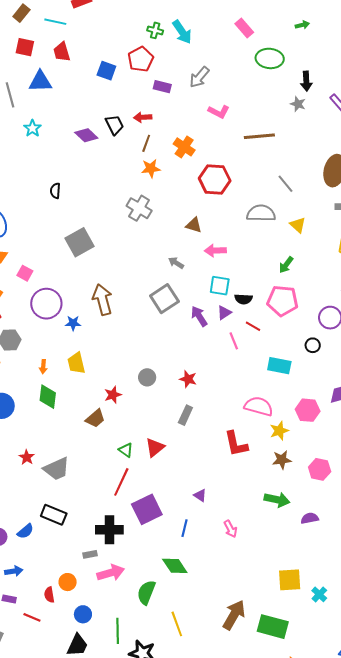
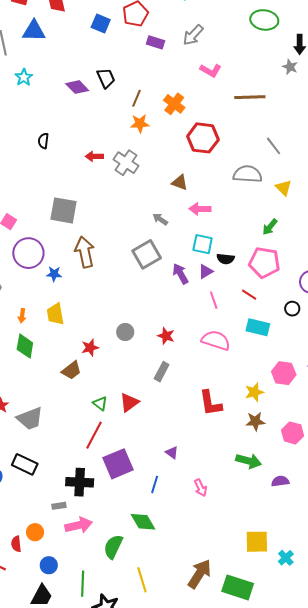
red arrow: (143, 117) -> (94, 156), moved
gray square: (79, 242) -> (64, 210), moved, turned 36
red line: (253, 326) -> (249, 295), moved
pink semicircle: (259, 406) -> (216, 340), moved

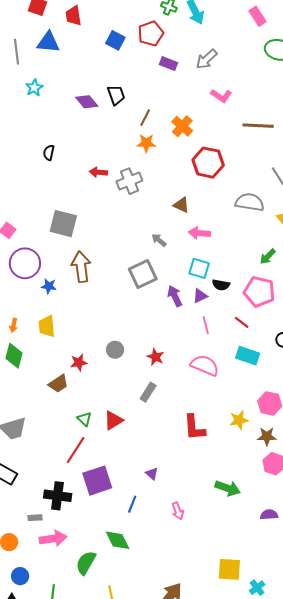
gray cross: (126, 163) -> (129, 181), turned 30
brown star: (255, 421) -> (267, 436), moved
purple semicircle: (280, 481) -> (269, 515), moved

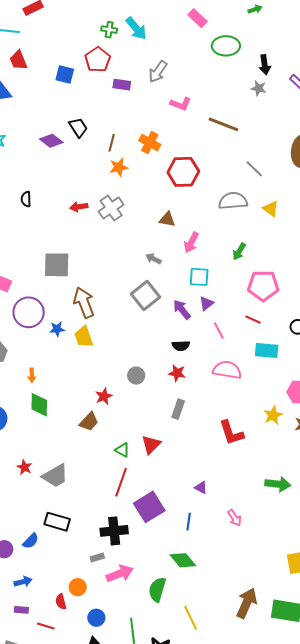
brown line: (258, 126) -> (223, 124), turned 32
pink arrow: (199, 233) -> (191, 242), turned -55
green arrow: (268, 257) -> (239, 251), moved
black semicircle: (221, 285) -> (181, 346), moved
yellow trapezoid: (47, 326) -> (84, 337), moved

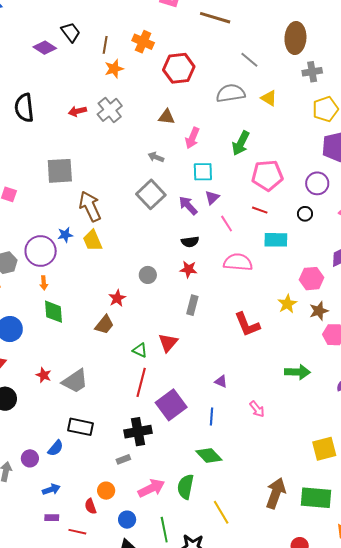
black semicircle: (26, 199) -> (24, 108), size x1.8
green arrow: (239, 251) -> (241, 143), size x1.4
purple circle: (29, 312) -> (41, 251), moved
pink arrow: (120, 574) -> (151, 488), moved

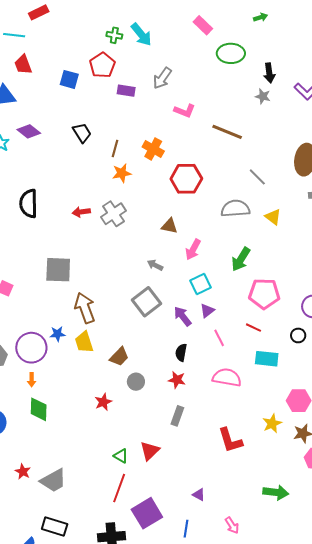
purple diamond: (45, 48) -> (29, 131), moved
cyan square: (203, 172) -> (200, 284), turned -30
black semicircle: (190, 242) -> (181, 353), turned 102
brown trapezoid: (104, 325) -> (119, 357), moved

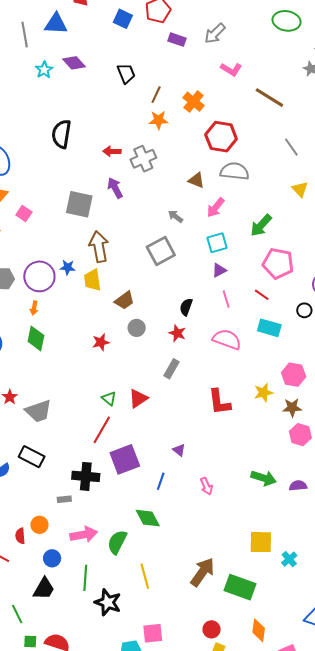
gray semicircle: (235, 208) -> (235, 171), moved
purple arrow: (183, 316) -> (115, 188), moved
green arrow: (276, 492) -> (264, 478), moved

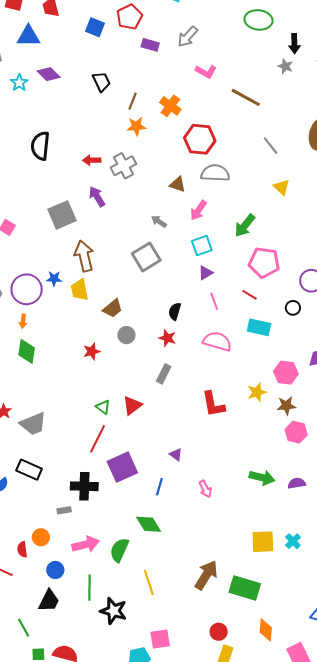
gray square: (79, 204) -> (62, 215), turned -32
cyan cross: (289, 559) -> (293, 541), moved

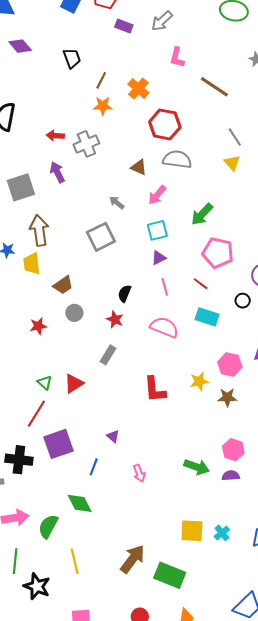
pink L-shape: (206, 72) -> (177, 57), turned 70
yellow triangle: (282, 187) -> (232, 163), moved
pink hexagon: (296, 432) -> (233, 450), moved

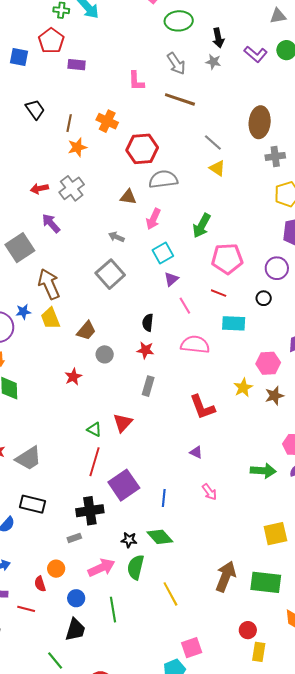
gray arrow: (162, 21) -> (176, 64), moved, turned -65
purple triangle: (113, 436) -> (196, 452), moved
black star: (37, 586) -> (129, 540), moved, size x0.6

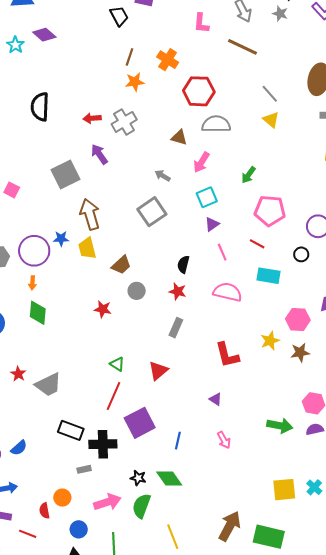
black trapezoid: (35, 109) -> (119, 16), moved
green arrow: (202, 226) -> (249, 175), size x0.7
red star: (73, 377) -> (103, 309), turned 30
red triangle: (123, 423) -> (158, 371), moved
black rectangle: (33, 504) -> (71, 430), moved

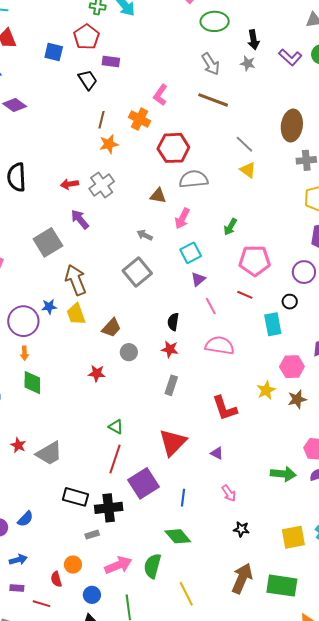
pink L-shape: (201, 23) -> (160, 95), moved, turned 35
cyan rectangle: (268, 276) -> (273, 324), moved, turned 75
red triangle: (158, 371) -> (173, 442), moved, size x1.4
black star: (138, 478) -> (241, 529), moved

